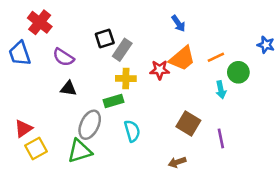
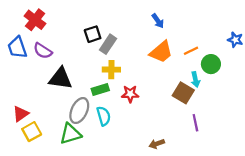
purple semicircle: (63, 57) -> (43, 51), moved
red star: (160, 70) -> (130, 94), moved
black triangle: (68, 88) -> (60, 78), size x1.6
brown square: (188, 123) -> (183, 93), moved
cyan semicircle: (132, 131) -> (104, 116), moved

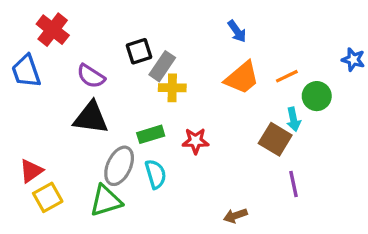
purple semicircle: (43, 51) -> (91, 76), moved
yellow cross: (111, 70) -> (172, 88), moved

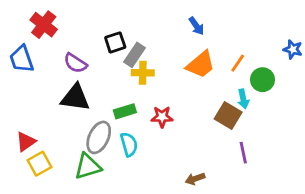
orange line: (287, 76) -> (238, 63), turned -30

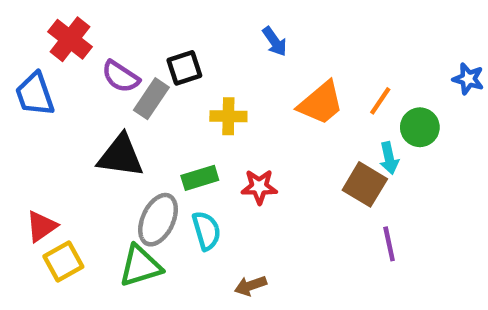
blue arrow: (196, 26) -> (275, 41), moved
gray rectangle: (134, 55) -> (151, 99), moved
purple semicircle: (75, 63) -> (121, 77), moved
brown arrow: (195, 179) -> (250, 286), moved

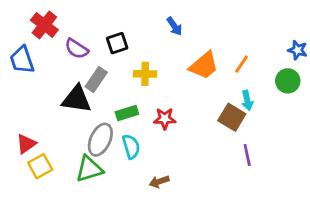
gray rectangle: (151, 99) -> (96, 79), moved
green circle: (420, 127) -> (288, 81), moved

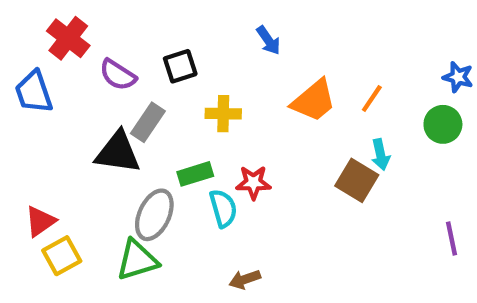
cyan semicircle: (131, 147) -> (223, 208), moved
purple line: (247, 155) -> (452, 238), moved

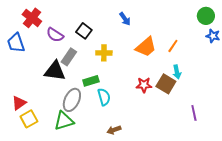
black square: (180, 66) -> (84, 31), turned -35
green circle: (443, 124) -> (206, 16), moved
red star: (253, 183) -> (144, 85), moved
purple line: (452, 238) -> (194, 113), moved

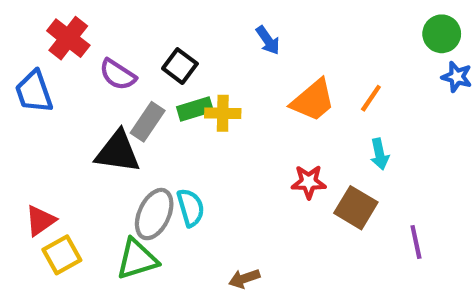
green rectangle: (91, 81) -> (195, 109), moved
brown square: (166, 84) -> (356, 208), moved
cyan semicircle: (104, 97) -> (191, 208), moved

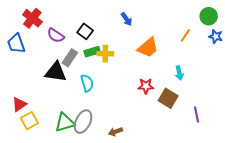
orange line: (371, 98) -> (185, 35), moved
cyan semicircle: (191, 208) -> (87, 83), moved
gray ellipse: (154, 214) -> (83, 122), moved

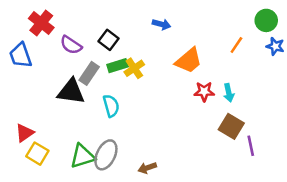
blue arrow: (127, 19) -> (161, 24), turned -40
yellow cross: (105, 54) -> (134, 68), turned -35
red star: (146, 86) -> (204, 92), moved
brown square: (168, 98) -> (231, 126), moved
yellow square: (29, 121) -> (37, 154), turned -30

